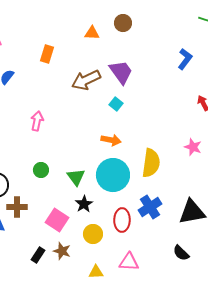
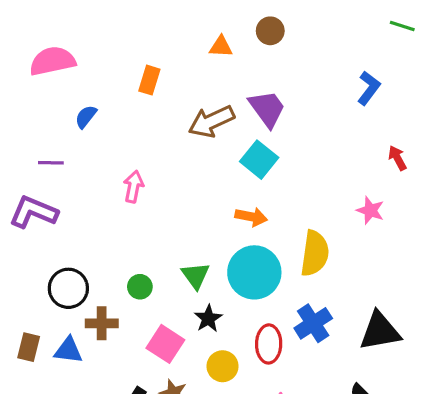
cyan square: (116, 104) -> (259, 160), size x1.6
pink star: (193, 147) -> (370, 210), moved
green circle: (41, 170) -> (140, 287), moved

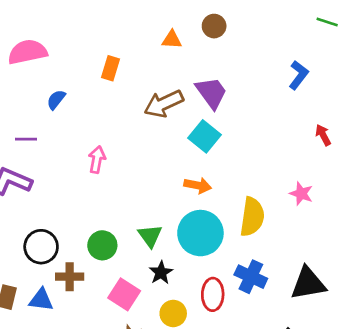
pink star: (370, 210) -> (301, 194), moved
green circle: (140, 287) -> (102, 245), size x1.4
blue cross: (313, 323) -> (251, 277), turned -32

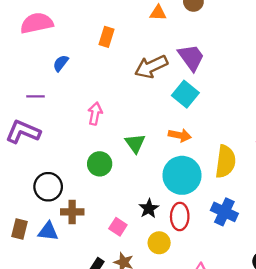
green triangle: (150, 236) -> (135, 143), moved
green circle: (102, 245) -> (100, 164), moved
pink square: (124, 294) -> (118, 227), size x0.7
red ellipse: (213, 294) -> (180, 216), moved

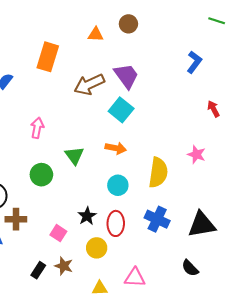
orange rectangle: (106, 37) -> (48, 57), size x1.5
cyan circle: (182, 175) -> (118, 185), size x0.6

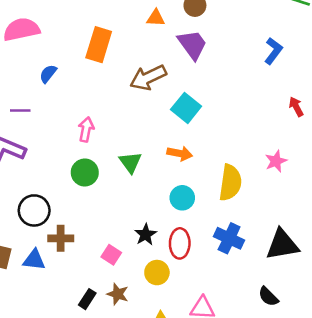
purple trapezoid: (126, 76) -> (192, 45), moved
pink star: (196, 154) -> (276, 161), turned 30
green circle: (41, 175) -> (85, 172), moved

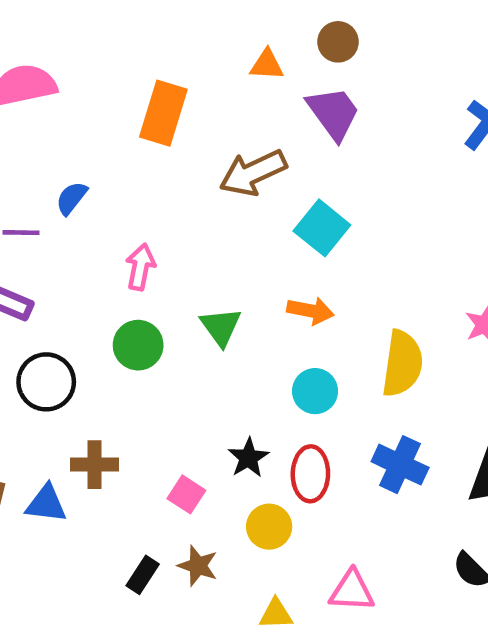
blue semicircle: (48, 74) -> (71, 198), moved
black circle: (34, 210) -> (46, 382), moved

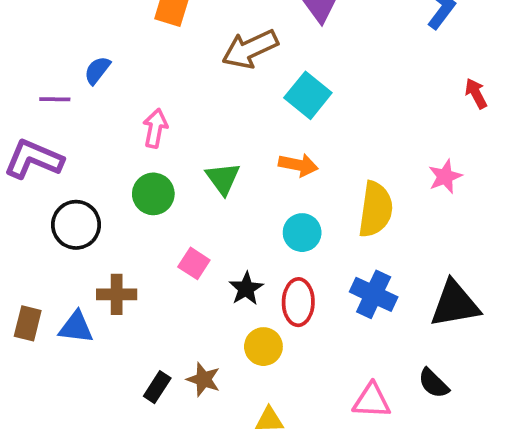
pink square: (186, 494) -> (194, 263), moved
pink triangle: (352, 591) -> (372, 401), moved

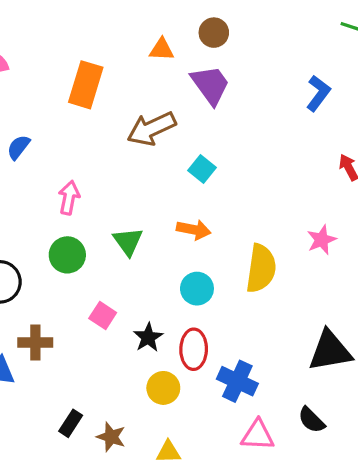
cyan square: (308, 95) -> (202, 169), size x0.7
blue cross: (374, 294) -> (237, 381), moved
brown star: (204, 379) -> (111, 437), moved

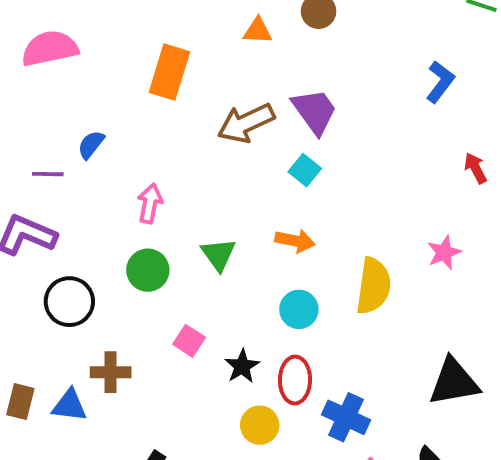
purple trapezoid: (210, 85) -> (315, 111), moved

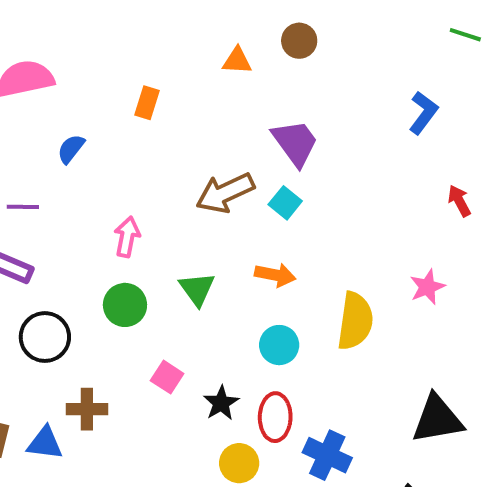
orange rectangle: (169, 72) -> (147, 103), size x0.6
brown arrow: (246, 123) -> (225, 193), moved
blue semicircle: (91, 145) -> (71, 149), moved

